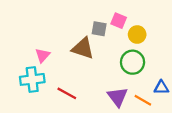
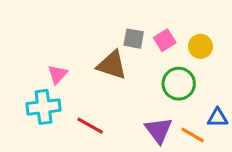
pink square: (119, 21) -> (165, 40), moved, turned 35
yellow circle: (137, 35) -> (200, 46), moved

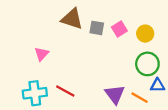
brown triangle: (112, 65) -> (72, 19), moved
green circle: (179, 84) -> (147, 64), moved
cyan cross: (44, 107) -> (35, 93), moved

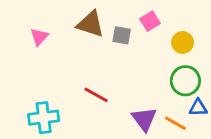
pink square: (119, 29) -> (150, 21), moved
pink triangle: (42, 54) -> (39, 37), moved
red line: (65, 91) -> (96, 95), moved

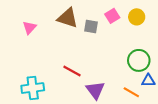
yellow circle: (183, 42) -> (137, 17), moved
purple triangle: (144, 119) -> (95, 90), moved

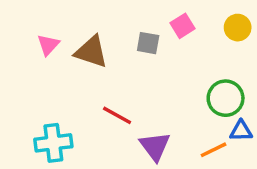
yellow circle: (137, 17) -> (238, 28), moved
brown triangle: (68, 18) -> (91, 52), moved
orange line: (131, 92) -> (213, 150), turned -56

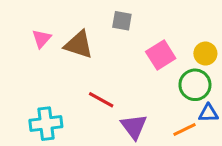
pink square: (182, 26) -> (161, 55), moved, size x1.4
yellow circle: (238, 28) -> (205, 54), moved
gray square: (148, 43) -> (122, 21), moved

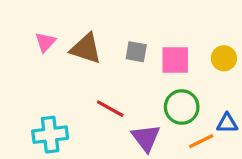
gray square: (122, 21) -> (136, 52), moved
pink square: (161, 55) -> (175, 60), turned 32
green circle: (195, 85) -> (182, 107), moved

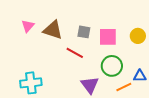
red line: (110, 109) -> (75, 53), moved

